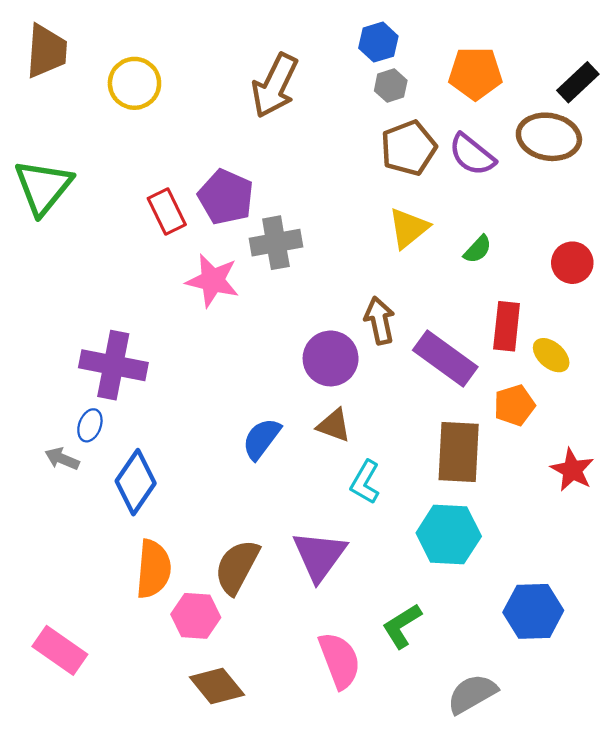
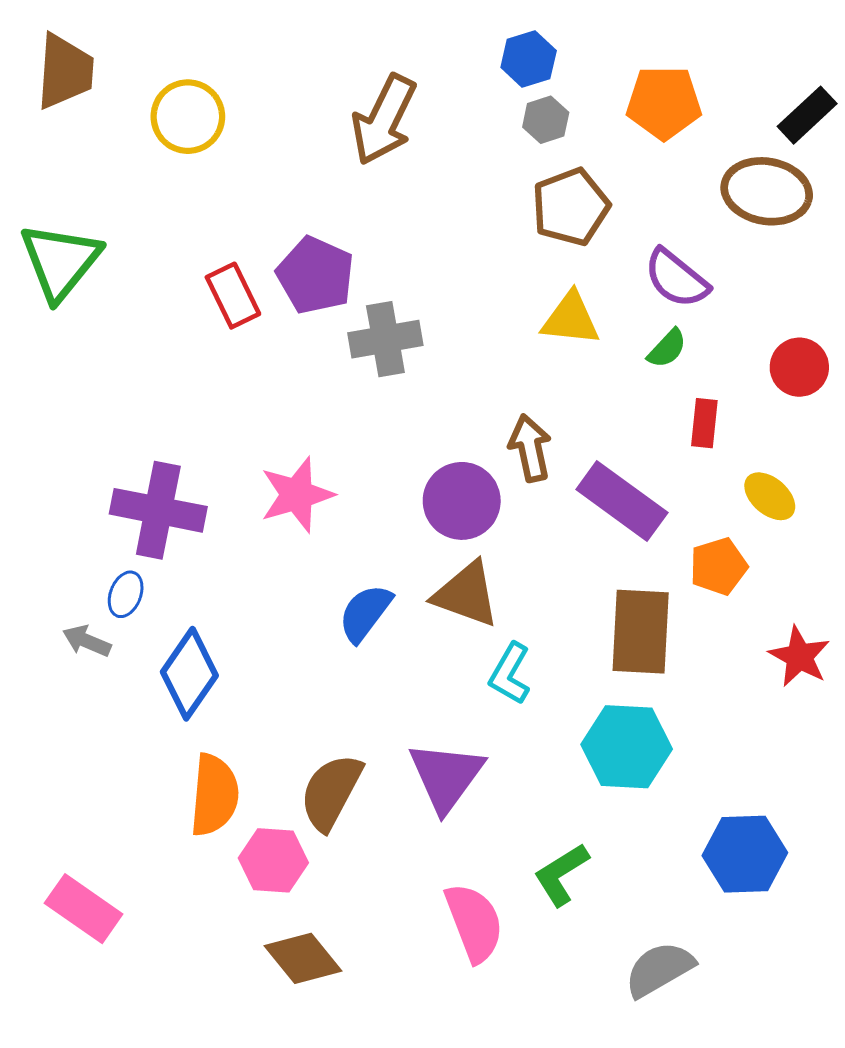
purple semicircle: (472, 155) -> (676, 278), moved
yellow triangle: (409, 228) -> (571, 319), turned 45
pink star: (212, 281) -> (297, 495), moved, turned -30
red rectangle: (507, 326) -> (704, 423), moved, size x0.7
brown triangle: (334, 425) -> (466, 594), size x1.4

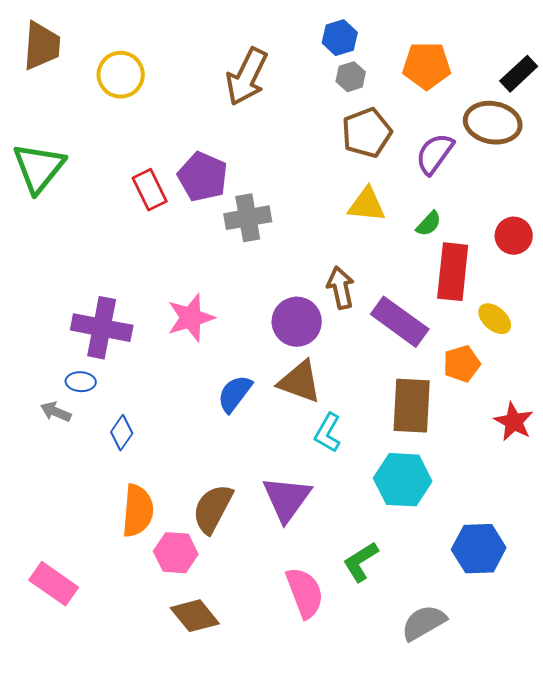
purple semicircle: (676, 278) -> (435, 154), moved, turned 87
red rectangle: (704, 423) -> (453, 272), size x1.8
blue ellipse: (126, 594) -> (81, 382), turned 72
blue diamond: (189, 674) -> (122, 433), size x0.6

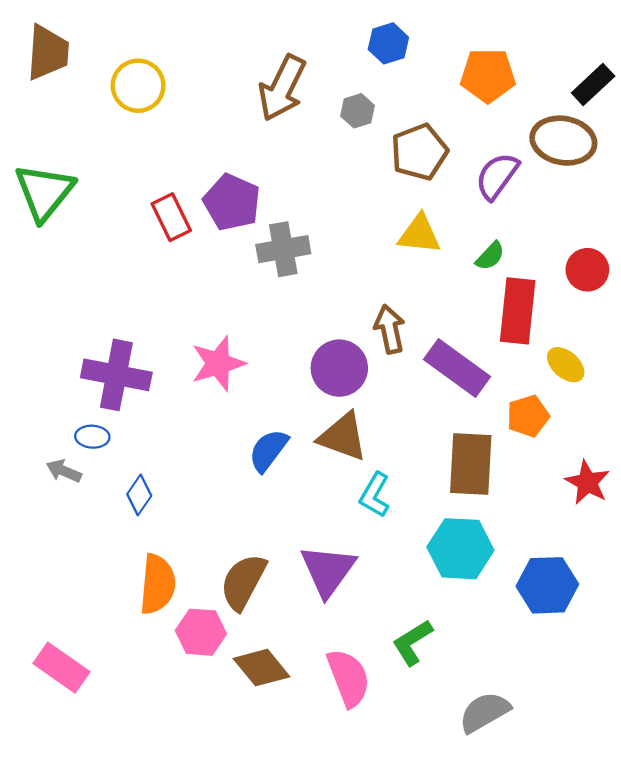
gray hexagon: (351, 77) -> (358, 111), moved
blue hexagon: (479, 549) -> (547, 585), moved
brown diamond: (195, 616) -> (262, 668), moved

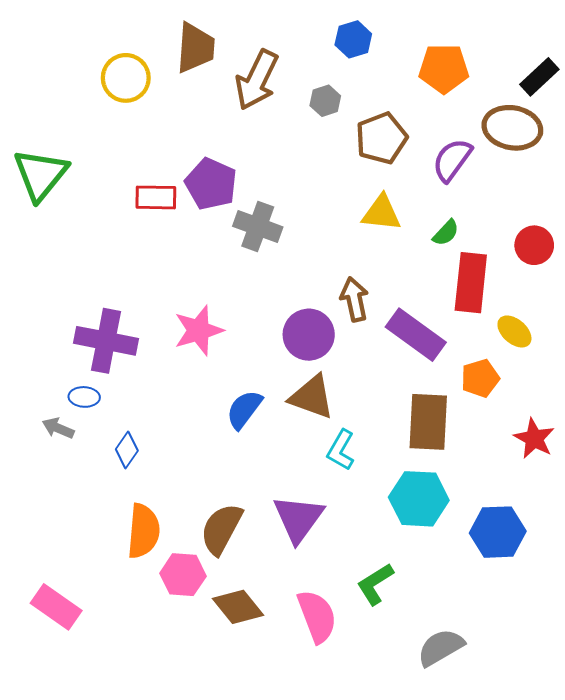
brown trapezoid: (48, 53) -> (195, 48), moved
red rectangle: (171, 217) -> (156, 197), turned -63
gray cross: (283, 249) -> (258, 227), turned 30

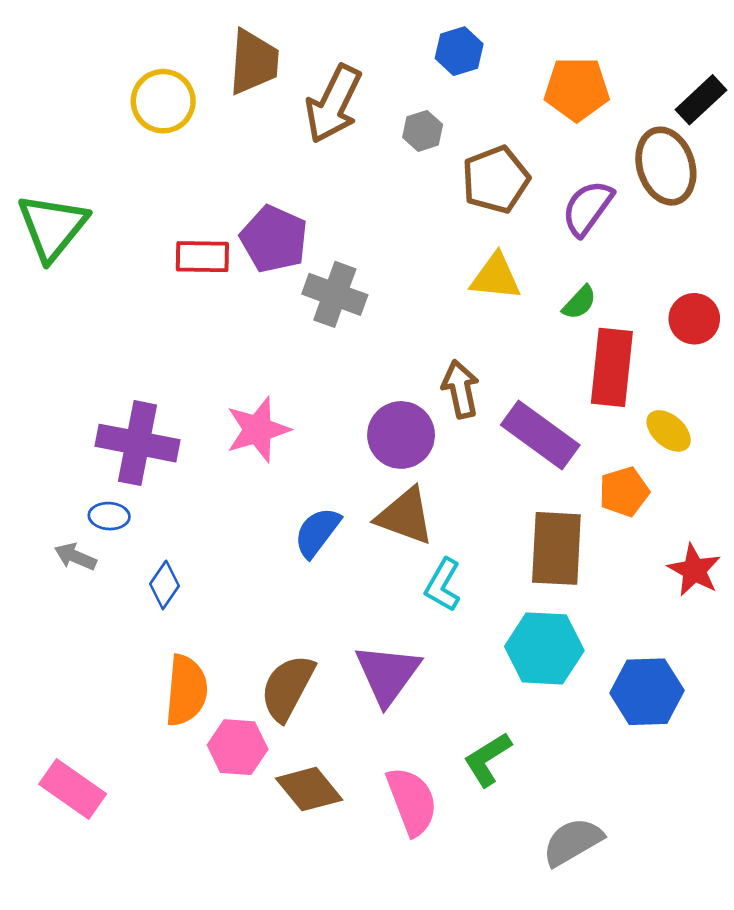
brown ellipse: (512, 128) -> (666, 166), turned 62

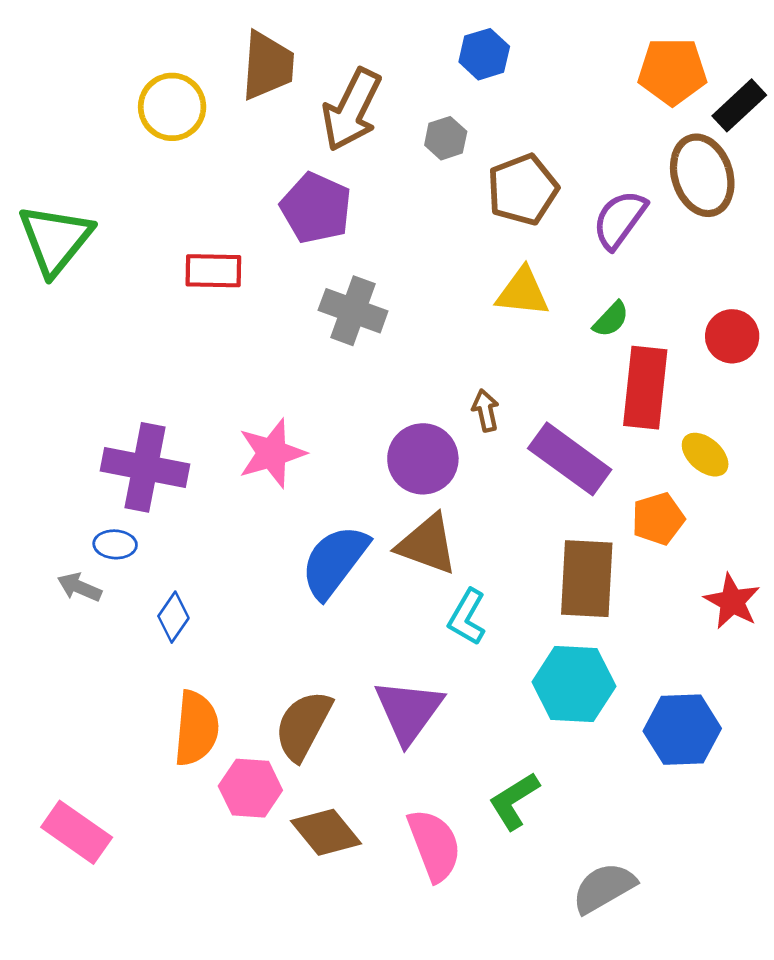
orange pentagon: (577, 89) -> (672, 71), moved
purple pentagon: (274, 239) -> (316, 208), moved
brown arrow: (460, 389) -> (486, 410), size x0.7
blue semicircle: (317, 532) -> (335, 561), size x1.4

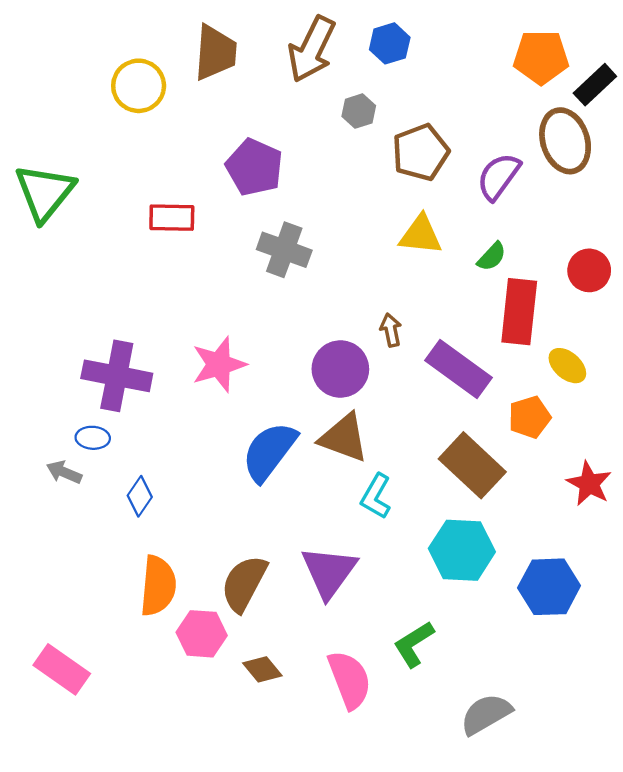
brown arrow: (352, 110) -> (312, 49), moved
brown rectangle: (587, 579) -> (472, 465), turned -50
brown diamond: (326, 832) -> (262, 669), size x0.7

